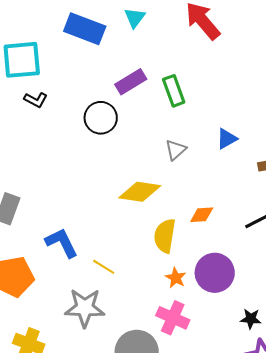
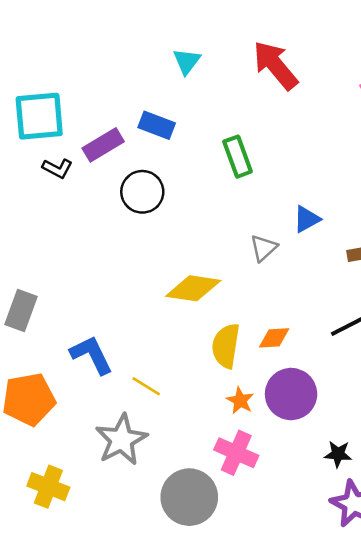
blue rectangle: (85, 29) -> (157, 125), moved, size x0.7
purple rectangle: (131, 82) -> (103, 145), moved
gray triangle: (176, 150) -> (264, 248), moved
orange diamond: (202, 215) -> (274, 338), moved
gray star: (85, 308) -> (121, 440), turned -30

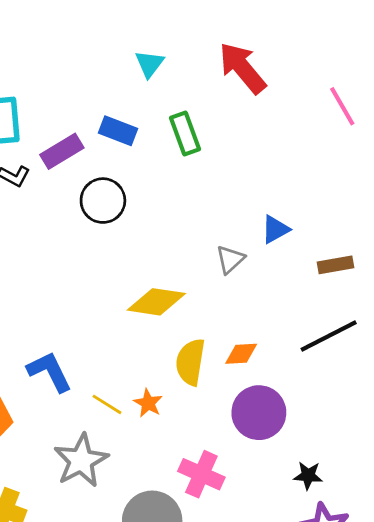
green rectangle: (238, 157) -> (185, 134), moved
orange star: (240, 401) -> (148, 403), moved

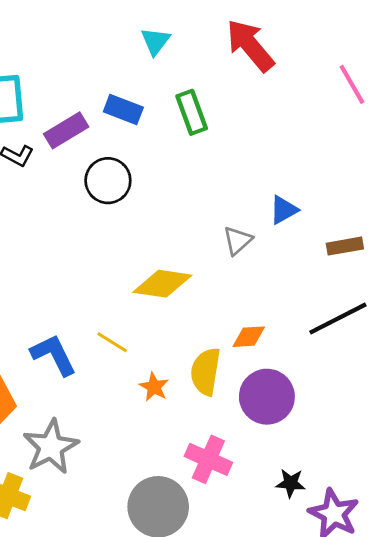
yellow semicircle: (190, 362) -> (206, 372), moved
yellow line: (107, 404) -> (112, 342), moved
gray star: (81, 461) -> (51, 447), moved
black star: (308, 476) -> (291, 483), moved

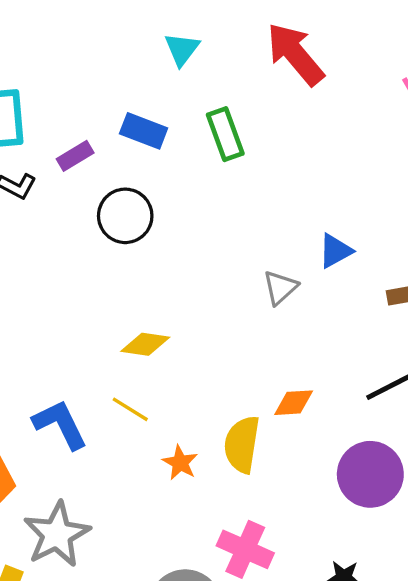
purple rectangle: (66, 130) -> (75, 156), size x0.7
yellow diamond: (162, 284) -> (145, 344), moved, size x0.7
purple circle: (267, 397) -> (370, 474), moved

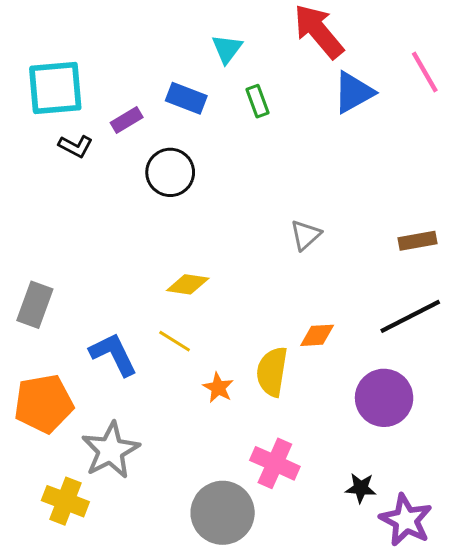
cyan triangle: (182, 49) -> (227, 49), moved
green rectangle: (225, 134) -> (257, 101), size x0.7
blue triangle: (335, 251) -> (353, 92), moved, size x1.4

